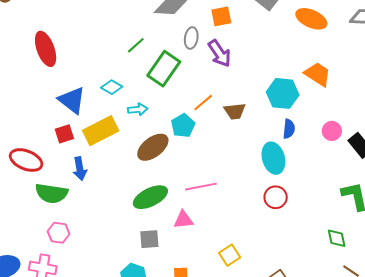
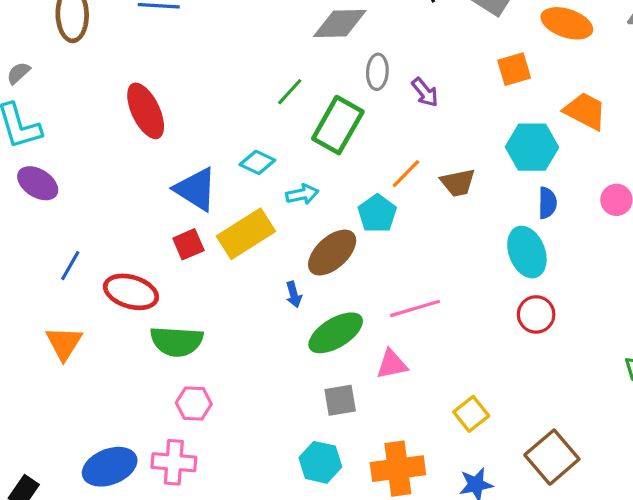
orange square: (221, 16) -> (514, 69), moved
purple arrow: (220, 53) -> (425, 92), size x0.7
blue arrow: (80, 169) -> (294, 294), moved, size x0.7

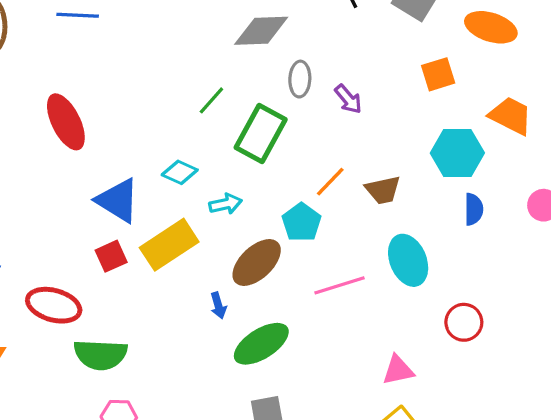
cyan ellipse: (527, 252) -> (408, 260), moved
pink line: (415, 308) -> (339, 285), moved
pink triangle: (392, 364) -> (398, 370), moved

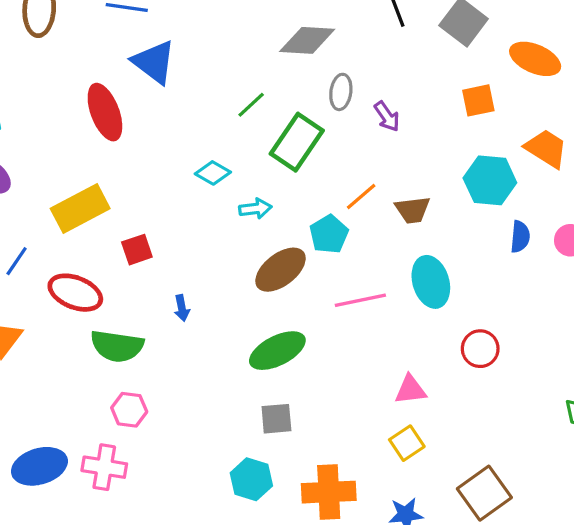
blue triangle: (118, 200) -> (154, 62), moved
blue semicircle: (474, 209) -> (520, 237), moved
yellow rectangle: (169, 245) -> (80, 208), moved
blue arrow: (218, 305) -> (182, 308), moved

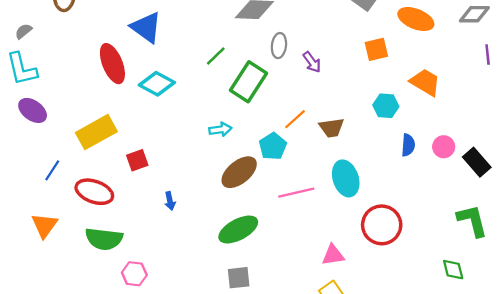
cyan diamond: (213, 173) -> (157, 84), moved, size x1.4
cyan hexagon: (490, 180) -> (386, 106), size x0.7
green semicircle: (117, 346) -> (104, 239), moved
red circle: (480, 349) -> (382, 225), size x1.5

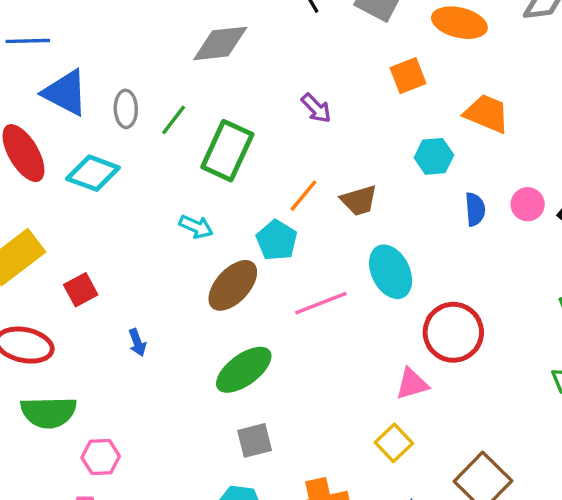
gray ellipse: (279, 46) -> (126, 109), moved
cyan arrow: (220, 129) -> (196, 227), turned 40
pink triangle: (333, 255) -> (412, 384), moved

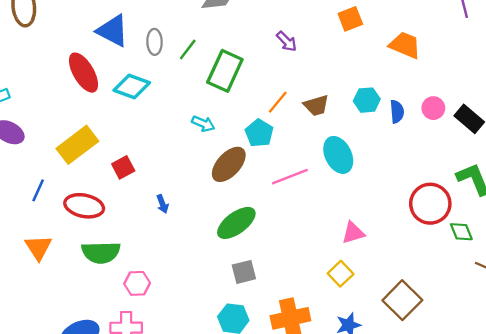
cyan hexagon: (434, 156) -> (367, 100), moved
red circle: (453, 332) -> (430, 204), moved

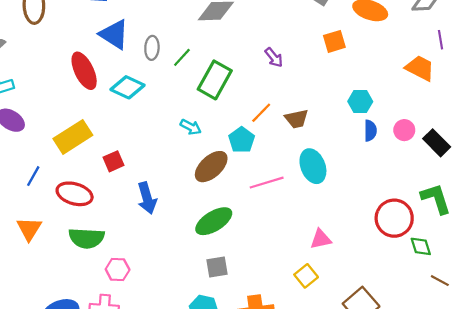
orange trapezoid: (405, 45) -> (420, 68), moved
cyan hexagon: (367, 100) -> (360, 102), moved
blue arrow: (162, 204) -> (147, 198), size x1.8

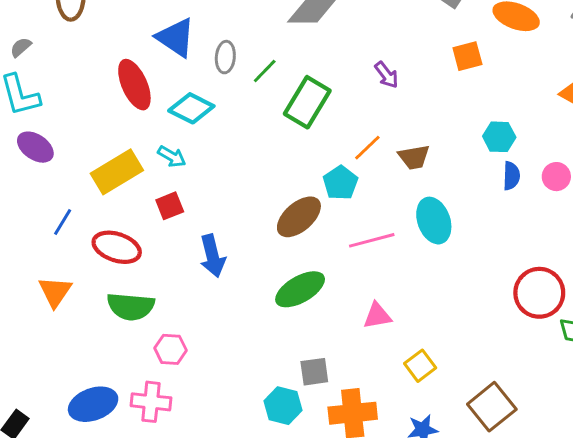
cyan arrow: (191, 127) -> (172, 156), moved
pink triangle: (321, 239) -> (377, 316), moved
gray square: (217, 267) -> (314, 372), moved

